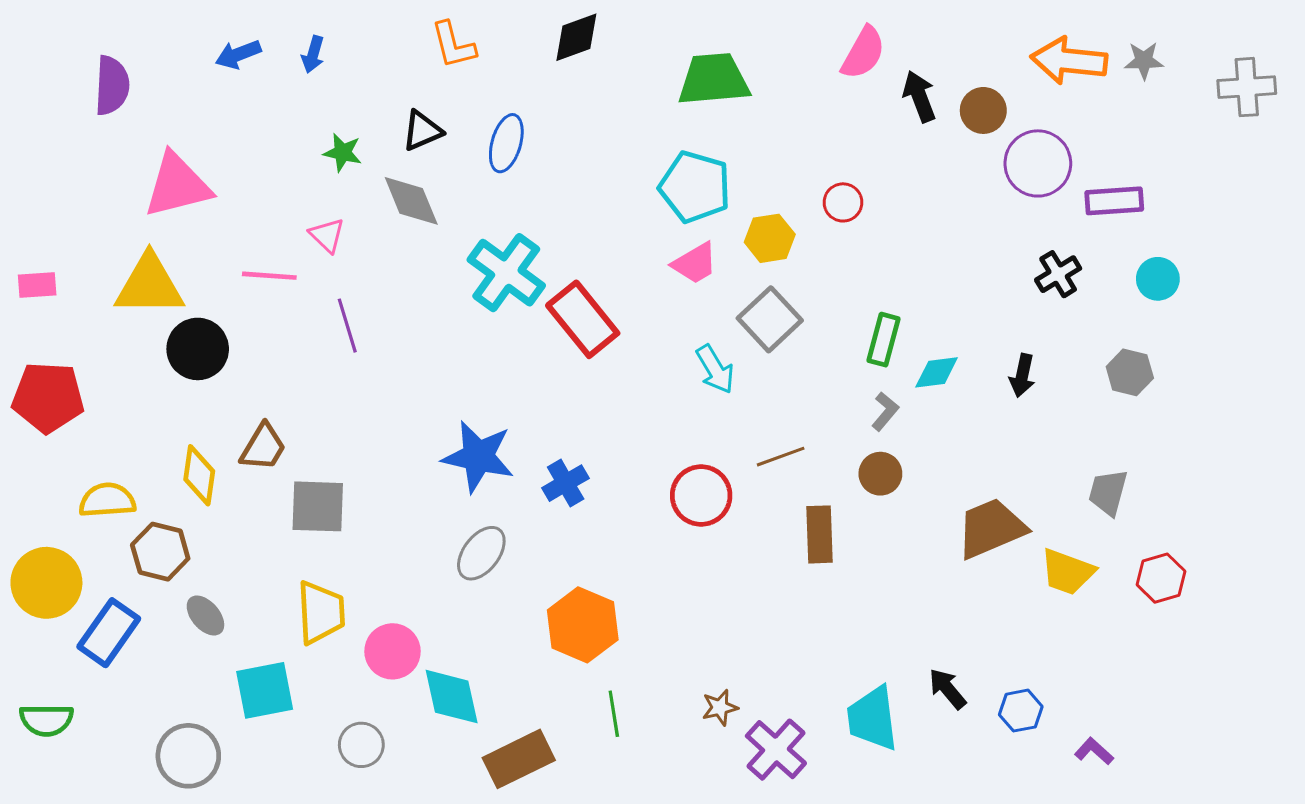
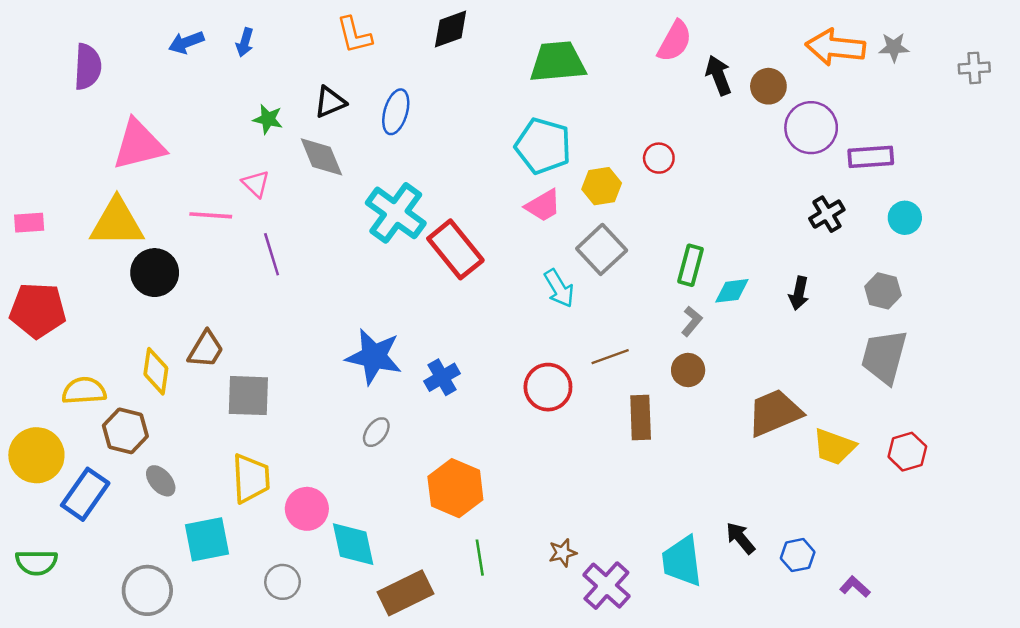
gray cross: (1247, 87) -> (974, 68), size x0.7
gray trapezoid: (1108, 492) -> (884, 357), moved, size x1.5
gray ellipse: (481, 553) -> (376, 432), size x0.7

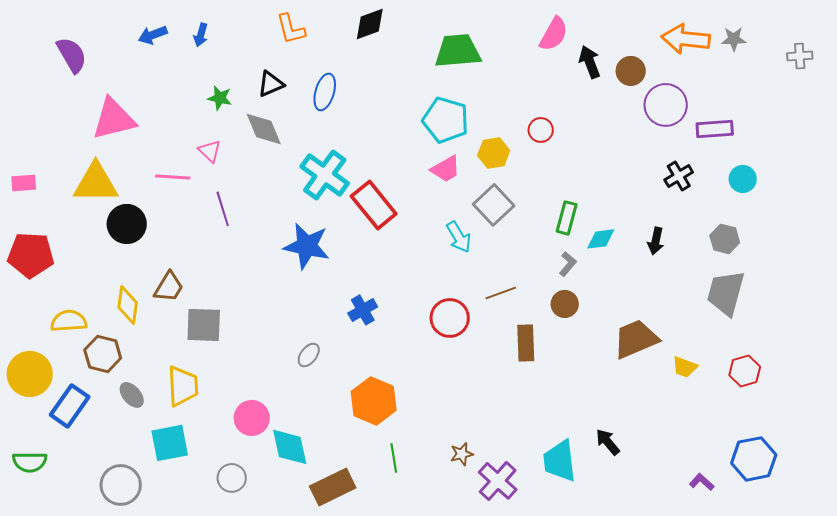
purple semicircle: (88, 67) -> (72, 55), turned -33
blue star: (374, 357) -> (307, 246), moved
yellow trapezoid: (834, 447) -> (685, 367), size x0.7
yellow trapezoid: (251, 478) -> (183, 386), moved
blue hexagon: (798, 555) -> (754, 459), moved, size x1.6

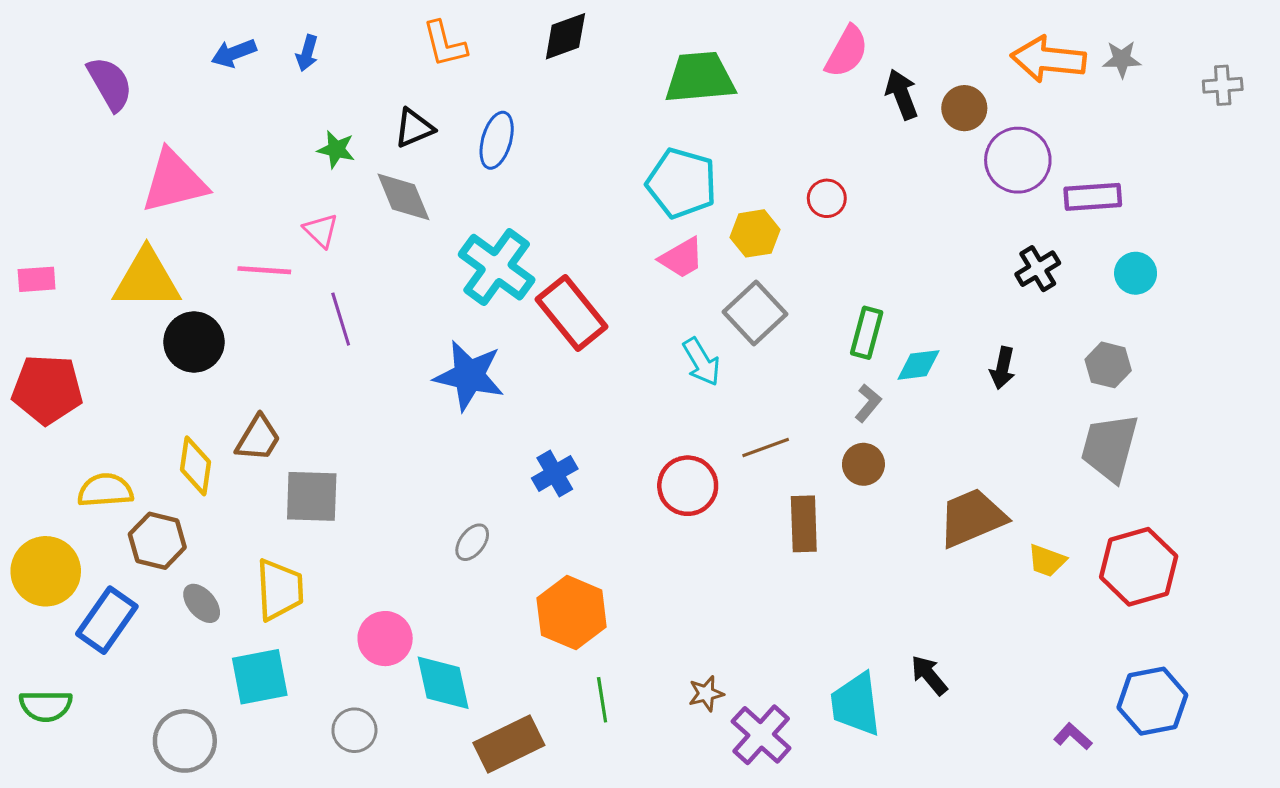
red hexagon: (745, 371) -> (1139, 567), size x1.6

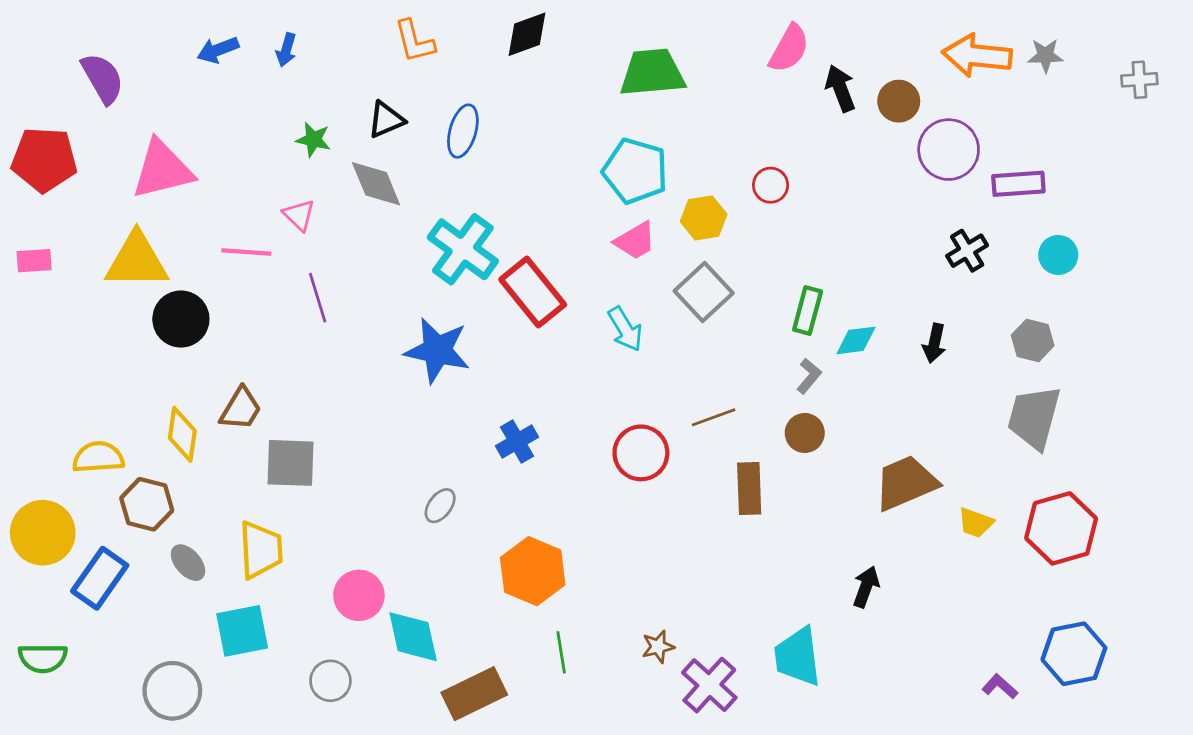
cyan arrow: (701, 362) -> (625, 329), moved
red pentagon: (47, 389) -> (44, 160), moved
black arrow: (929, 675) -> (866, 587), moved, turned 60

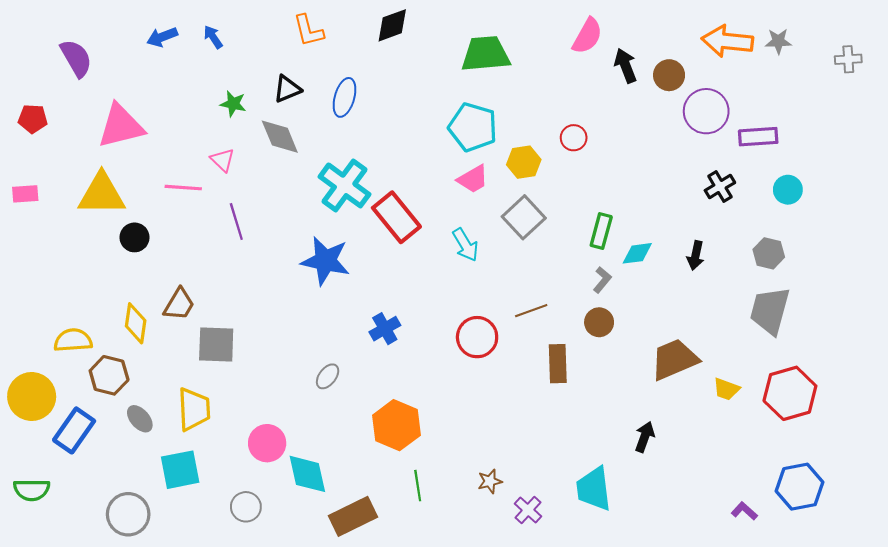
blue arrow: (286, 50) -> (213, 37), turned 130
red pentagon: (44, 160) -> (33, 119), size x0.6
black circle: (181, 319) -> (135, 237), size x0.7
purple cross: (709, 685) -> (528, 510), size x0.7

